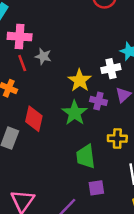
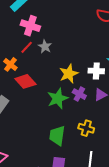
red line: (22, 63) -> (27, 47), turned 48
red diamond: (34, 119) -> (25, 81), moved, turned -70

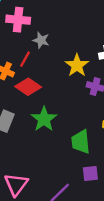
red line: (27, 47) -> (25, 59), moved
green star: (58, 98) -> (44, 119), moved

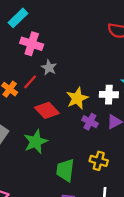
red diamond: (28, 87) -> (47, 110), moved

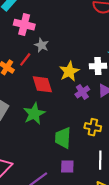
red diamond: (47, 110) -> (42, 84), turned 30
purple cross: (90, 122) -> (82, 92), turned 32

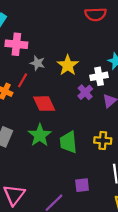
yellow star: (69, 71) -> (68, 65), moved
purple cross: (82, 92) -> (85, 92), moved
green trapezoid: (63, 138) -> (68, 142), moved

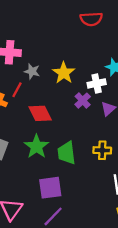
purple square: (82, 185) -> (50, 188), moved, size x1.5

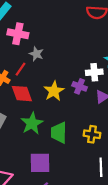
yellow star: (64, 73) -> (54, 91), moved
purple cross: (83, 101) -> (80, 86), turned -32
red diamond: (40, 113) -> (22, 94), moved

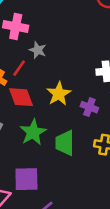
purple cross: (80, 86) -> (89, 107), moved
purple square: (40, 163) -> (26, 179), moved

